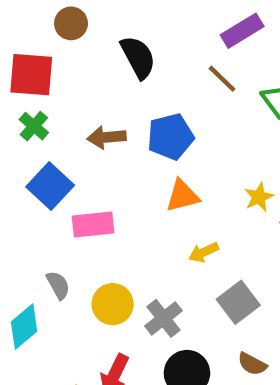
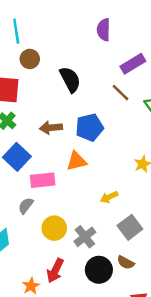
orange triangle: (183, 196) -> (76, 161), moved
gray semicircle: (58, 285) -> (26, 206), moved, turned -114
brown semicircle: (252, 364) -> (126, 262), moved

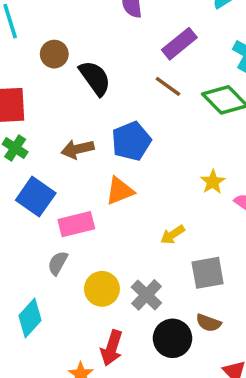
brown circle: (30, 59) -> (54, 54), moved
gray square: (130, 227) -> (208, 273), turned 35

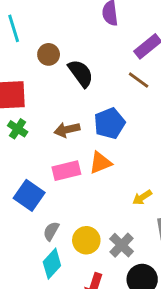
blue square: (36, 197) -> (29, 195), moved
pink rectangle: (76, 224) -> (66, 171), moved
gray semicircle: (58, 263) -> (51, 231), moved
cyan diamond: (30, 318) -> (52, 264), moved

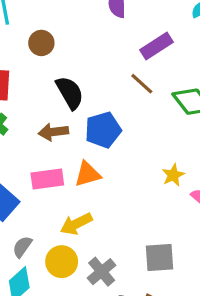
black semicircle: (81, 73) -> (70, 93), moved
yellow arrow: (142, 197) -> (76, 224), moved, size x1.4

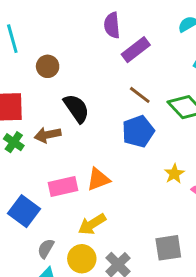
purple rectangle: (156, 46) -> (136, 50), moved
blue pentagon: (103, 130) -> (138, 131), moved
brown arrow: (53, 132) -> (48, 135), moved

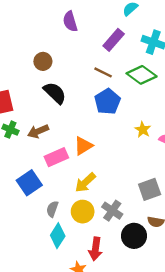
purple rectangle: (136, 50) -> (114, 40), moved
brown circle: (48, 66) -> (43, 61), moved
brown arrow: (48, 135) -> (38, 131), moved
blue square: (24, 211) -> (29, 183), turned 30

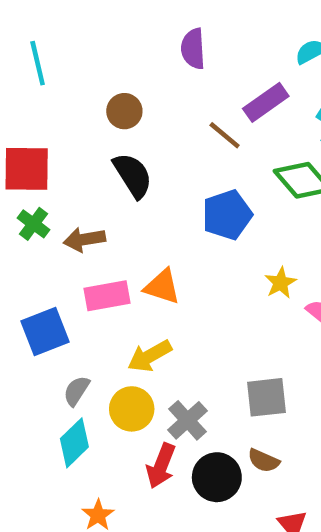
brown line: (103, 72) -> (225, 135), moved
orange triangle: (83, 146) -> (162, 287), turned 36
red arrow: (95, 249) -> (161, 466), moved

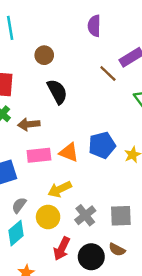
brown circle: (124, 111) -> (44, 55), moved
blue pentagon: (227, 215) -> (102, 145), moved
gray cross: (187, 420) -> (85, 215), moved

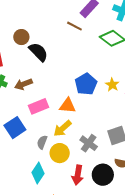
brown circle: (44, 55) -> (21, 37), moved
orange triangle: (69, 152) -> (68, 106), moved
gray semicircle: (19, 205) -> (42, 142), moved

